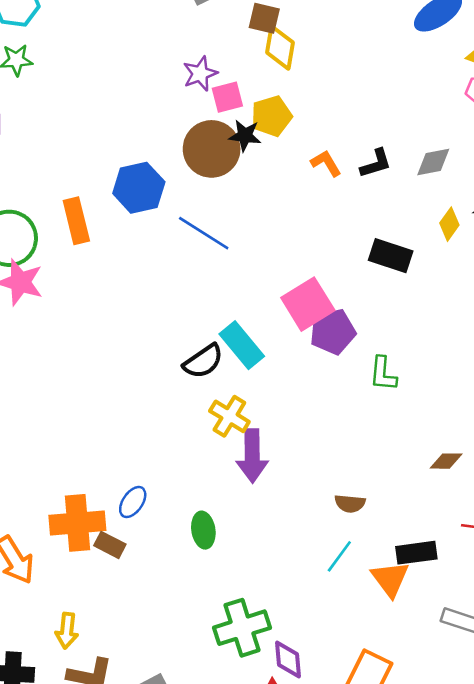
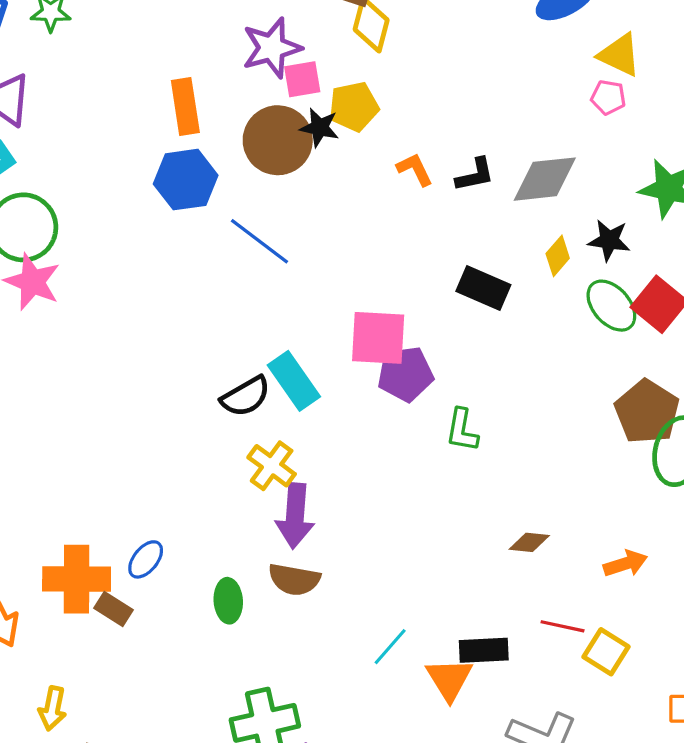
purple star: (200, 74) -> (272, 48), size x1.4
gray diamond: (433, 162) -> (545, 179), size x1.5
orange rectangle: (76, 221) -> (185, 106), moved
pink square: (308, 304) -> (378, 338), turned 30
brown semicircle: (350, 504) -> (294, 579), moved, size x1.4

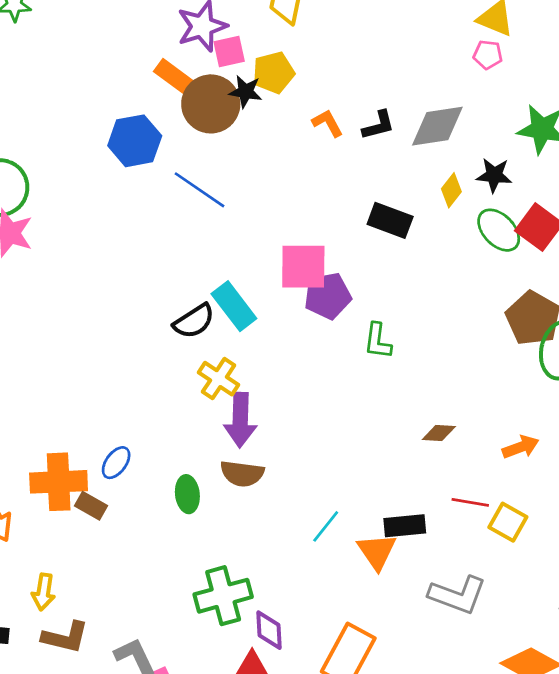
orange rectangle: (185, 106) -> (177, 79), moved, turned -42

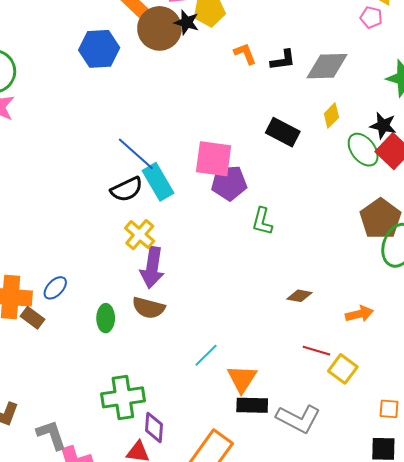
black star: (494, 175) -> (383, 125), moved
blue line: (199, 190) -> (136, 154), moved
black rectangle: (405, 526) -> (252, 405), moved

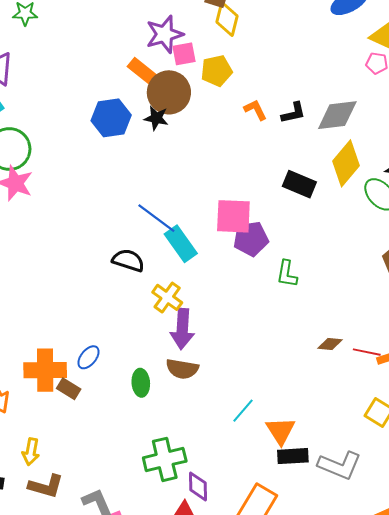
black star: (187, 22) -> (156, 118), moved
yellow diamond: (331, 115) -> (346, 163), size x1.8
black semicircle: (127, 189) -> (128, 260), moved, turned -132
red line: (316, 351) -> (367, 352), moved

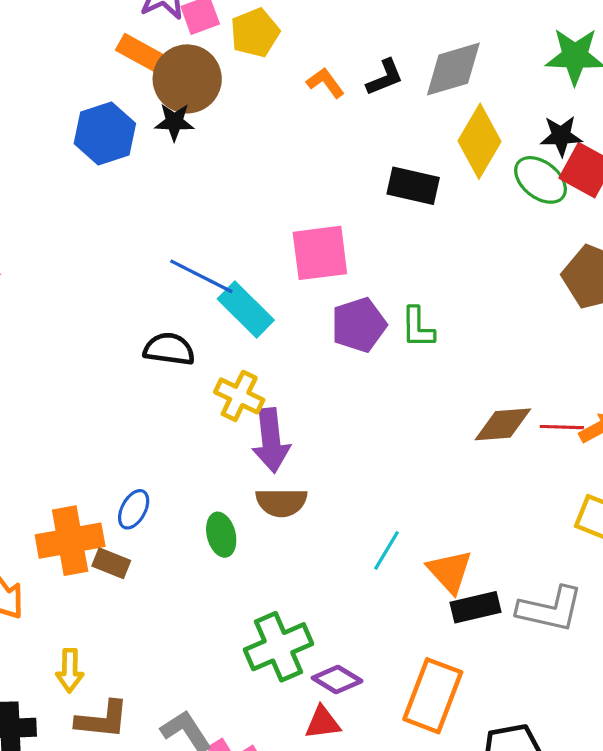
purple pentagon: (251, 239) -> (359, 325), moved
brown diamond: (330, 344) -> (503, 424), size x1.5
purple diamond: (198, 486) -> (337, 679), turned -48

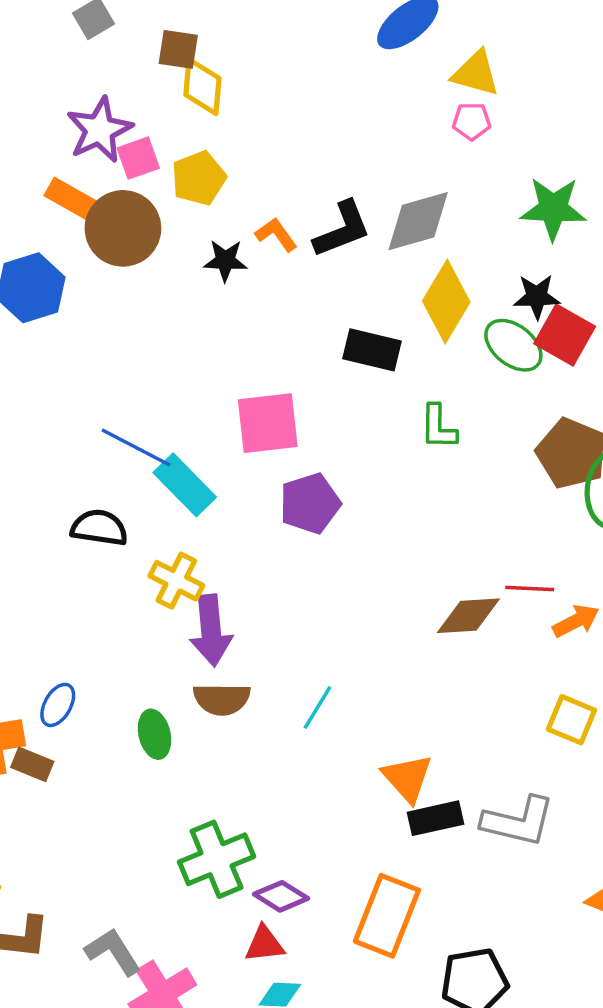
black L-shape: (385, 77) -> (342, 229), size x1.4
black star: (174, 122) -> (225, 260), moved
green L-shape: (418, 327) -> (438, 427), moved
red line: (562, 427) -> (530, 588), moved
cyan line: (387, 550) -> (317, 708), moved

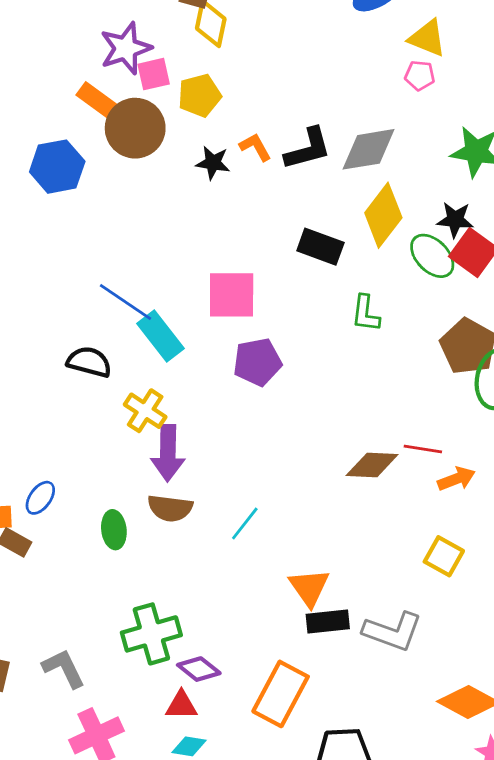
gray L-shape: (113, 952) -> (64, 668), moved

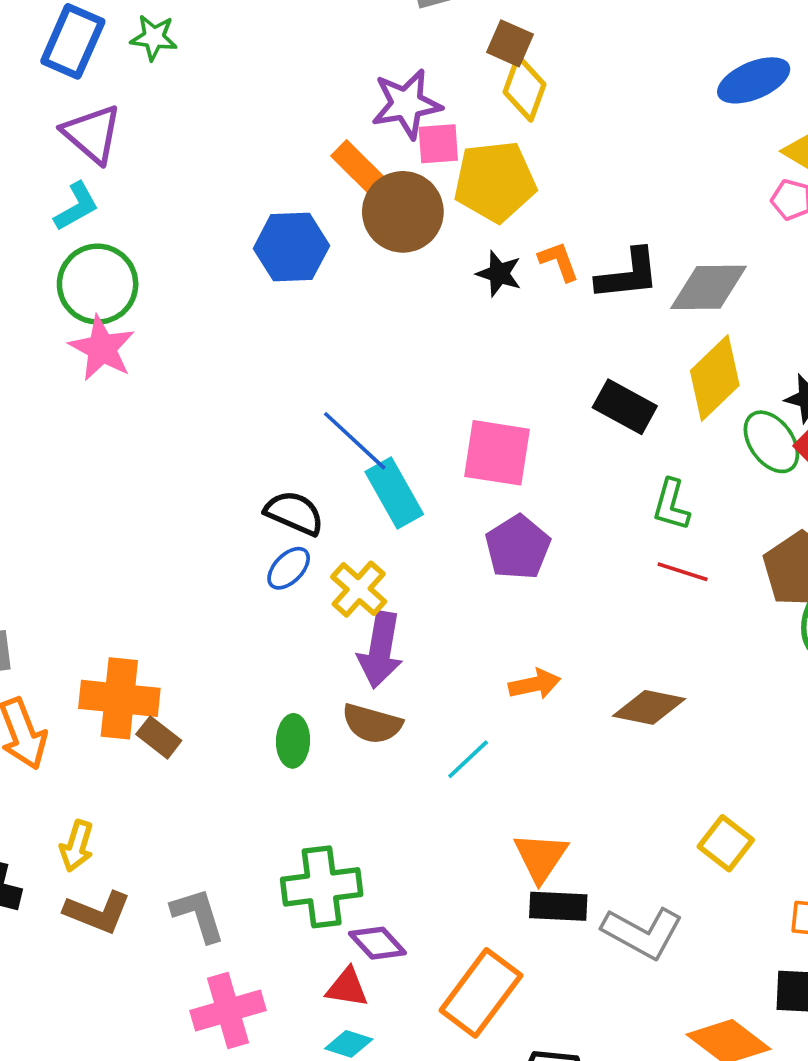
yellow pentagon: (199, 95) -> (495, 181), size x1.4
purple pentagon: (257, 362) -> (518, 547), turned -30
red line: (423, 449) -> (683, 572), moved
orange arrow: (456, 479) -> (534, 684), moved
blue ellipse: (40, 498) -> (289, 568), moved

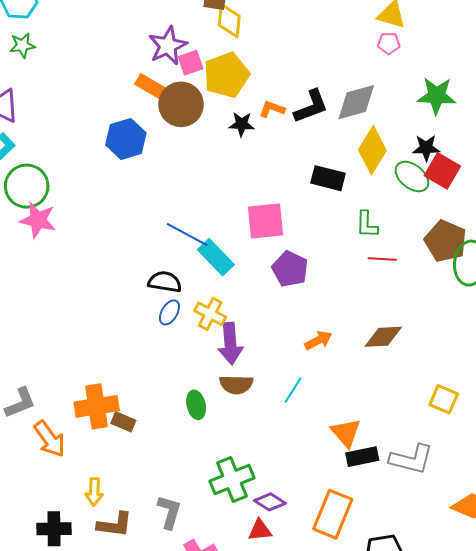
orange L-shape: (559, 261) -> (272, 109), turned -35
gray L-shape: (198, 915) -> (169, 512), turned 48

